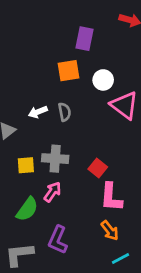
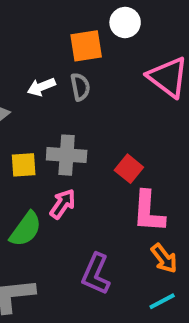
orange square: (68, 71) -> (86, 46), moved
white circle: (103, 80) -> (125, 22), moved
orange arrow: (110, 231) -> (164, 258), moved
purple L-shape: (58, 240) -> (96, 274), moved

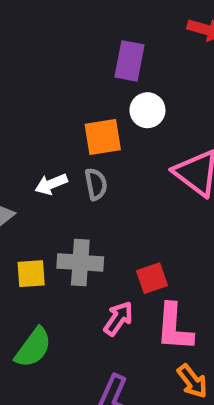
red square: (129, 169) -> (152, 278), turned 32
pink arrow: (63, 204) -> (118, 318), moved

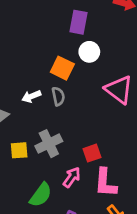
orange square: (103, 137) -> (62, 68), turned 35
gray cross: (80, 262) -> (49, 144), turned -30
green semicircle: (33, 348) -> (41, 195), moved

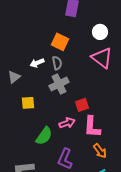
white circle: (89, 52) -> (100, 32), moved
gray cross: (49, 144) -> (59, 84), moved
pink arrow: (72, 177) -> (67, 123), turned 35

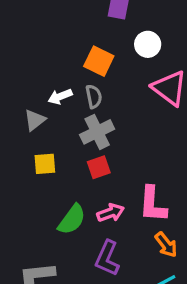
white circle: (100, 32) -> (148, 44), moved
gray triangle: (14, 77) -> (35, 120), moved
red square: (82, 105) -> (99, 167), moved
pink arrow: (67, 123) -> (111, 213), moved

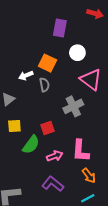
white arrow: (60, 97) -> (26, 75), moved
gray cross: (97, 132) -> (73, 106), moved
green semicircle: (72, 219) -> (31, 145), moved
purple L-shape: (107, 258) -> (53, 184), turned 105

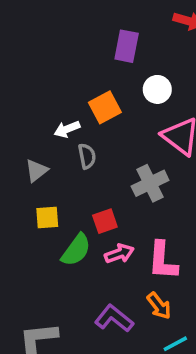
orange square: (48, 63) -> (105, 107), turned 36
gray semicircle: (44, 85) -> (87, 156), moved
pink arrow: (55, 156) -> (119, 254), moved
orange arrow: (89, 176) -> (159, 306), moved

